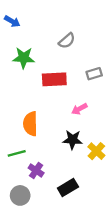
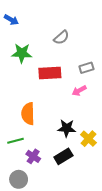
pink arrow: (79, 109) -> (79, 91), moved
black rectangle: (68, 187) -> (63, 156), moved

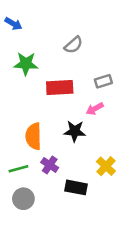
black star: (67, 128) -> (75, 131), moved
purple cross: (33, 156) -> (50, 165), moved
black rectangle: (63, 156) -> (76, 187), turned 42
gray circle: (19, 179) -> (23, 199), moved

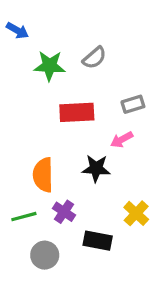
green star: (26, 64) -> (50, 66), moved
gray circle: (23, 199) -> (45, 255), moved

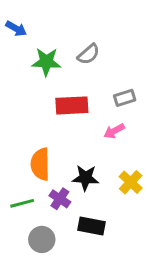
black star: (96, 168) -> (85, 178), moved
yellow cross: (136, 213) -> (131, 182), moved

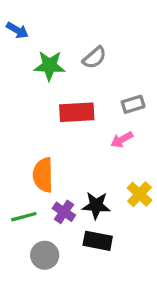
black star: (85, 178) -> (96, 205), moved

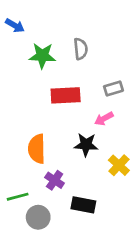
gray semicircle: (94, 58) -> (81, 49), turned -55
black star: (96, 205) -> (86, 145), moved
green line: (24, 217) -> (18, 197), moved

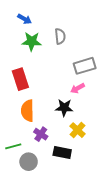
blue arrow: (15, 26) -> (24, 19), moved
gray rectangle: (113, 89) -> (85, 66), size x1.5
red rectangle: (66, 95) -> (20, 79), moved, turned 75
yellow cross: (119, 165) -> (77, 130), moved

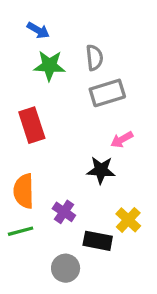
gray rectangle: (85, 66) -> (107, 93), moved
orange semicircle: (28, 111) -> (24, 191), moved
yellow cross: (77, 130) -> (128, 220), moved
gray circle: (29, 162) -> (66, 268), moved

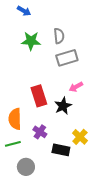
blue arrow: (38, 30) -> (24, 11), moved
red rectangle: (32, 125) -> (39, 96), moved
black star: (101, 170) -> (63, 106), turned -30
gray circle: (66, 268) -> (26, 167), moved

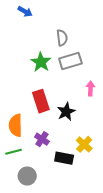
green star: (31, 41) -> (41, 62), moved, turned 30
pink arrow: (76, 87) -> (90, 88), moved, turned 120

